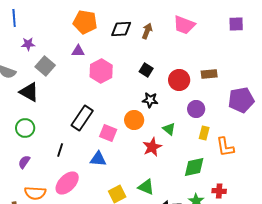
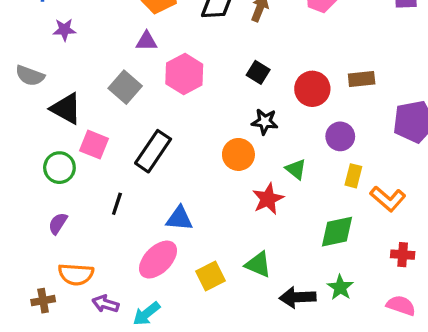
gray square: (45, 66) -> (125, 87), moved
pink square: (108, 133) -> (94, 145), moved
orange L-shape: (225, 147) -> (388, 199), turned -40
pink ellipse: (67, 183) -> (158, 260), moved
red cross: (219, 191) -> (403, 255), moved

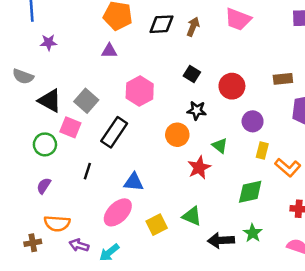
pink hexagon: (184, 74) -> (140, 91), moved
brown rectangle: (362, 79) -> (283, 79), moved
gray square: (125, 87) -> (86, 101), moved

